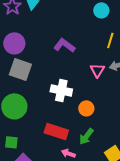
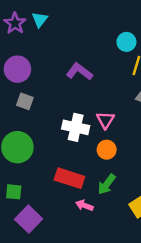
cyan circle: (101, 10) -> (126, 42), moved
gray square: (20, 69) -> (25, 101), size x0.6
pink triangle: (97, 70) -> (105, 120), moved

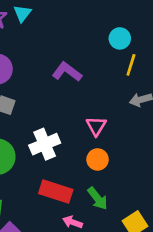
white cross: (76, 127) -> (45, 144), moved, turned -35
green arrow: (107, 184) -> (98, 198), turned -75

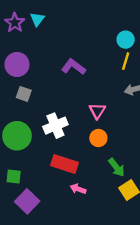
cyan circle: (120, 38) -> (126, 40), moved
green arrow: (98, 198) -> (117, 167), moved

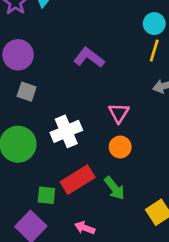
red rectangle: (64, 164) -> (78, 180), turned -50
green arrow: (117, 167) -> (114, 188), moved
green square: (14, 176) -> (46, 195), moved
pink arrow: (78, 189) -> (85, 228), moved

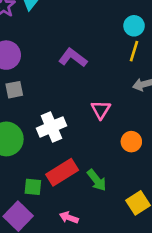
gray square: (27, 92) -> (14, 90), turned -30
orange circle: (120, 147) -> (131, 142), moved

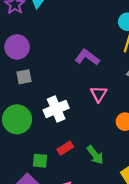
purple L-shape: (73, 58) -> (87, 57), moved
red rectangle: (62, 172) -> (65, 148), size x0.6

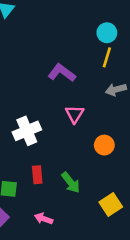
red rectangle: (65, 148) -> (37, 175), turned -63

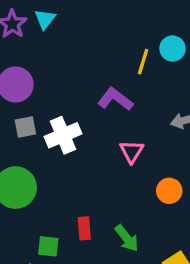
yellow line: (107, 57) -> (143, 62), moved
white cross: (27, 131) -> (63, 135), moved

